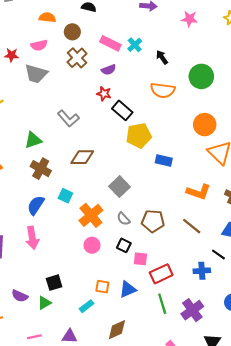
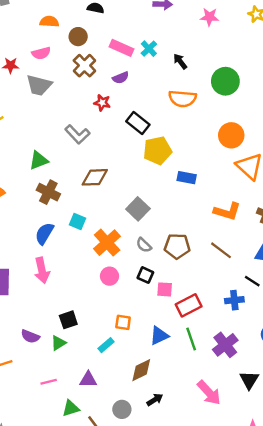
red star: (104, 94) -> (102, 103), moved
blue triangle: (128, 289) -> (159, 336), moved

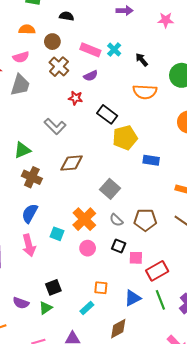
gray trapezoid: (39, 85) -> (20, 85), turned -85
cyan square: (77, 221) -> (57, 234), moved

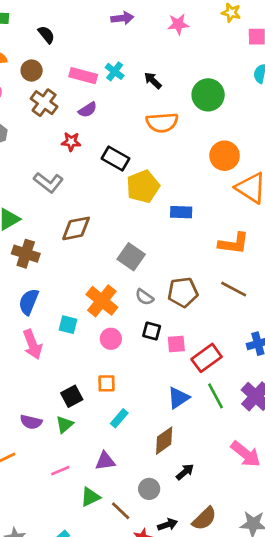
black semicircle: (67, 16) -> (46, 35), turned 48
orange square: (101, 288) -> (106, 383), moved

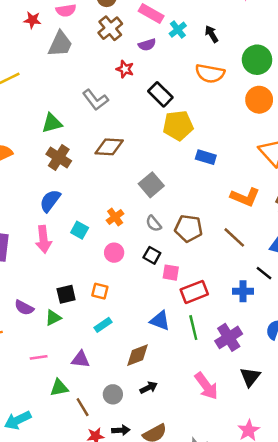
cyan cross: (115, 71) -> (178, 30), moved
orange circle: (225, 156) -> (259, 100), moved
orange cross: (102, 301) -> (115, 217), size x0.6
blue triangle: (178, 398) -> (160, 321), turned 40

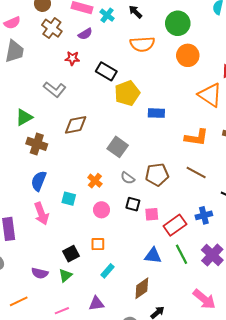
blue cross: (243, 291) -> (204, 215), moved

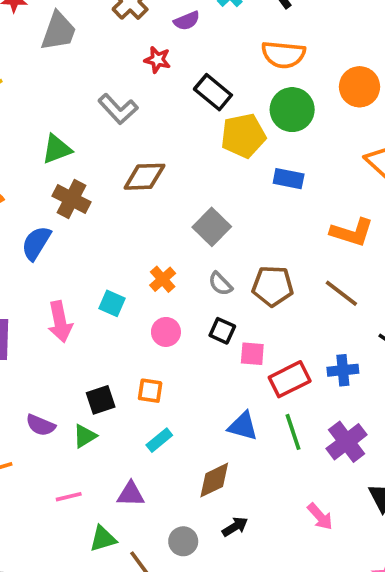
green circle: (178, 23) -> (292, 110), moved
blue semicircle: (39, 181) -> (36, 243), moved
pink arrow: (204, 299) -> (320, 516), size x0.7

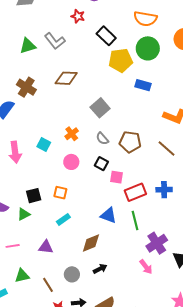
green triangle: (57, 149) -> (28, 46), moved
purple cross: (347, 442) -> (157, 243), moved
green triangle: (103, 539) -> (22, 276), moved

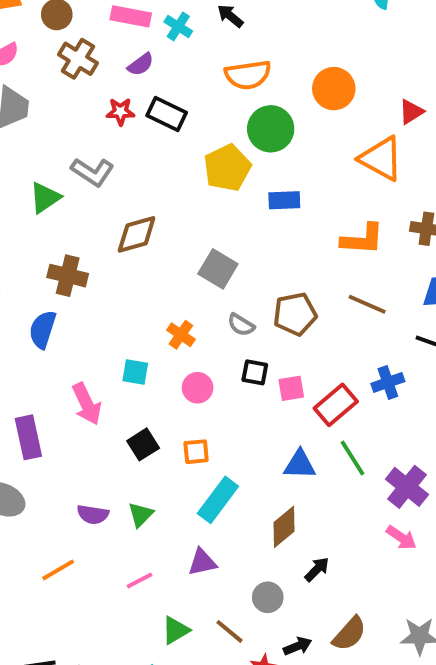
black rectangle: (106, 36) -> (167, 114), moved
black square: (34, 196) -> (143, 444), moved
cyan rectangle: (63, 219) -> (218, 500), size x1.6

